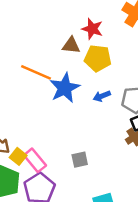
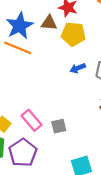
blue star: (65, 88) -> (20, 26), moved
pink rectangle: (35, 160) -> (32, 120), moved

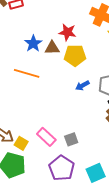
blue star: (20, 26) -> (33, 44), moved, size x0.7
purple pentagon: (23, 153) -> (62, 168), moved

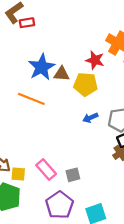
red star: (67, 32) -> (95, 60), moved
blue star: (33, 44) -> (42, 67), size x1.4
yellow square: (21, 143) -> (18, 174), turned -32

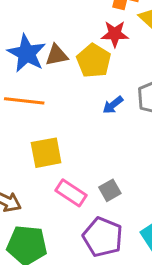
red star: (95, 60) -> (115, 34), moved
yellow pentagon: (86, 84) -> (94, 61), turned -30
yellow square: (18, 174) -> (46, 153), moved, size x1.5

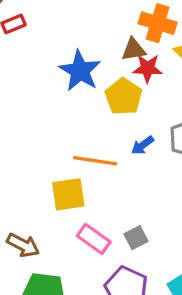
blue star: (27, 53) -> (80, 71), moved
brown triangle: (57, 55) -> (134, 50), moved
orange line: (24, 101) -> (95, 161), moved

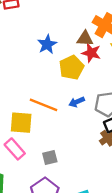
blue star: (80, 71) -> (47, 44), size x0.7
gray square: (136, 238) -> (50, 158), moved
pink rectangle: (94, 239) -> (15, 149), moved

